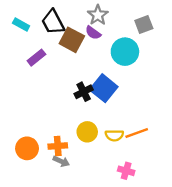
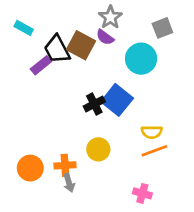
black trapezoid: (53, 22) -> (57, 49), moved
yellow semicircle: (114, 135) -> (152, 132), moved
gray arrow: (61, 161) -> (69, 183), turned 49

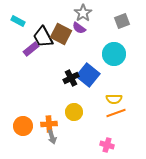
cyan circle: (141, 59) -> (114, 54), moved

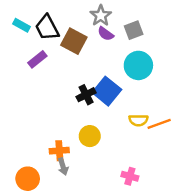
gray square: (122, 21) -> (134, 30), moved
purple semicircle: (79, 28) -> (106, 34), moved
black trapezoid: (43, 37) -> (47, 28), moved
orange line: (116, 113) -> (159, 124), moved
orange circle: (23, 126) -> (28, 179), moved

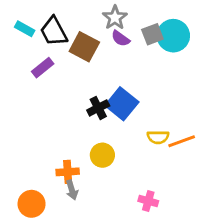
cyan circle: (138, 65) -> (173, 36), moved

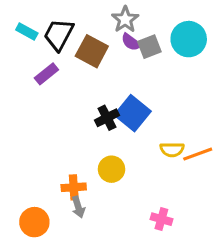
black trapezoid: (54, 31) -> (59, 35), turned 56
gray square: (152, 34) -> (149, 47), moved

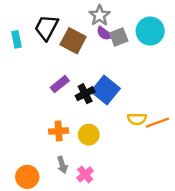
cyan rectangle: (27, 32) -> (16, 39), moved, turned 49
purple rectangle: (46, 74) -> (60, 84), moved
orange cross: (74, 187) -> (59, 131), moved
pink cross: (161, 219) -> (85, 174), moved, turned 35

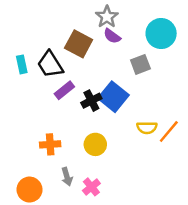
black trapezoid: (47, 27) -> (50, 64), moved, turned -60
gray square: (119, 37) -> (140, 64), moved
cyan rectangle: (16, 39) -> (22, 64), moved
orange line: (157, 123) -> (169, 132), turned -30
orange cross: (59, 131) -> (50, 144), moved

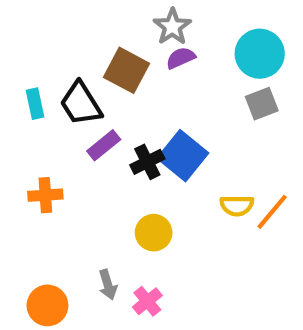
purple semicircle: (112, 36) -> (181, 58), turned 120
gray square: (140, 64) -> (262, 104), moved
orange cross: (50, 144) -> (45, 195), moved

